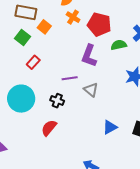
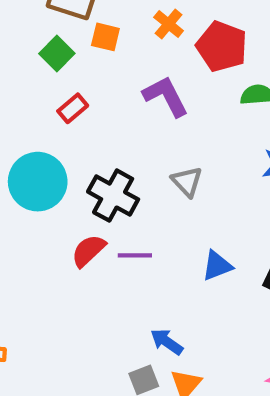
orange square: (44, 27) -> (105, 37), turned -32
purple L-shape: (89, 56) -> (166, 96), moved, turned 125
purple line: (70, 78) -> (135, 255), moved
black cross: (57, 101) -> (113, 196), size x1.6

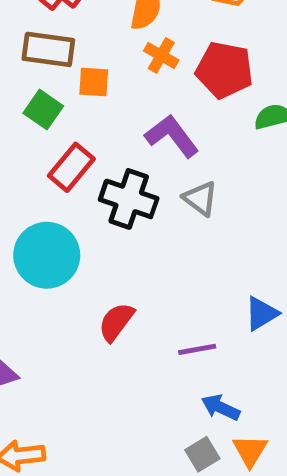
red rectangle: (73, 108) -> (71, 167), size x1.4
gray triangle: (187, 182) -> (200, 199), moved
black cross: (113, 196) -> (129, 199), moved
purple line: (135, 255) -> (197, 349), moved

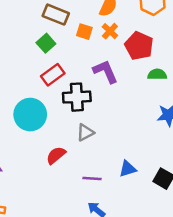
orange square: (94, 82) -> (84, 32), moved
black cross: (129, 199) -> (77, 97), turned -36
gray triangle: (200, 199) -> (85, 132), moved, turned 42

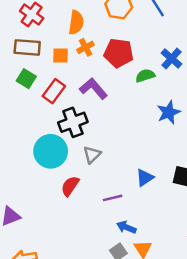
orange cross: (110, 31) -> (86, 47), turned 35
red rectangle: (53, 75) -> (54, 91), moved
cyan circle: (30, 115) -> (51, 151), moved

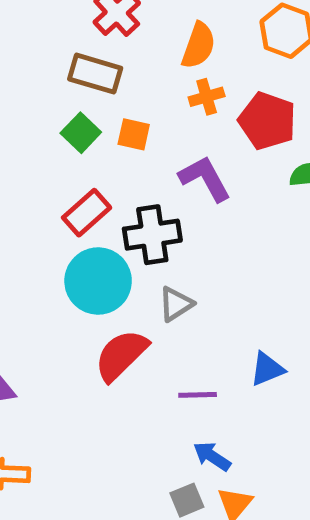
orange square: (61, 56) -> (134, 134), moved
red rectangle: (54, 91) -> (87, 213), moved
red semicircle: (70, 186) -> (121, 355), size x1.4

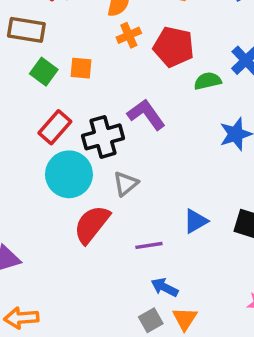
brown rectangle: (95, 74) -> (26, 30), moved
purple L-shape: (205, 179) -> (146, 114), moved

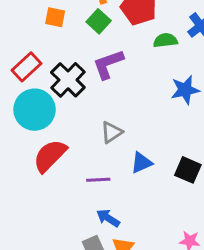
green square: (44, 72) -> (99, 21), moved
purple L-shape: (146, 114) -> (108, 64), turned -80
black cross: (103, 137) -> (68, 80), turned -36
gray triangle: (126, 184) -> (112, 132), moved

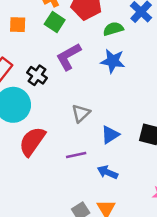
black cross: (68, 80) -> (37, 75), size x0.7
blue star: (185, 90) -> (113, 61), moved, turned 30
blue arrow: (108, 218) -> (107, 172), moved

